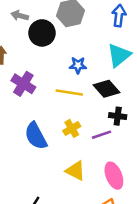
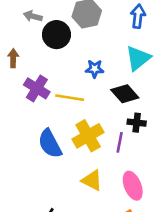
yellow line: (69, 93) -> (70, 98), moved
yellow cross: (72, 128) -> (88, 136), size x1.6
purple line: (102, 135) -> (120, 142), turned -60

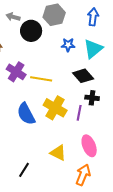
blue star: (95, 69) -> (68, 45), moved
yellow cross: (88, 136) -> (55, 108), turned -30
yellow triangle: (92, 180) -> (58, 153), moved

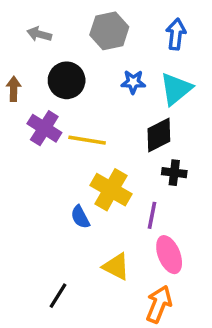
black circle: (31, 31) -> (67, 80), moved
black diamond: (83, 76) -> (159, 135), turned -75
purple line: (79, 113) -> (152, 215), moved
blue semicircle: (26, 114) -> (80, 217), moved, size x0.6

